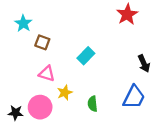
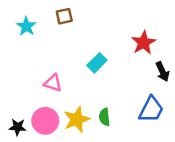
red star: (127, 14) -> (144, 43), moved
brown square: (42, 42) -> (64, 16), moved, turned -32
yellow star: (65, 93) -> (77, 120), moved, size x1.5

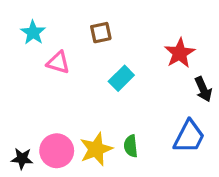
brown square: (64, 16) -> (101, 33), moved
pink triangle: (53, 83) -> (58, 62), moved

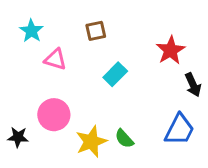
green semicircle: (131, 146) -> (124, 139), turned -36
pink circle: (57, 151) -> (54, 115), moved
black star: (22, 159) -> (18, 137), moved

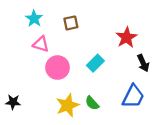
cyan star: (31, 31) -> (34, 19), moved
cyan rectangle: (115, 74) -> (95, 63), moved
pink circle: (54, 115) -> (58, 68), moved

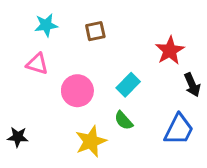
cyan star: (34, 19) -> (46, 25), turned 30
pink triangle: (41, 44) -> (37, 64), moved
green semicircle: (92, 103) -> (124, 121), moved

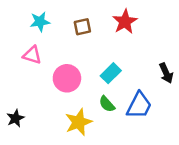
red star: (170, 50) -> (125, 22), moved
blue trapezoid: (179, 129) -> (139, 105), moved
black star: (18, 137) -> (15, 118), turned -30

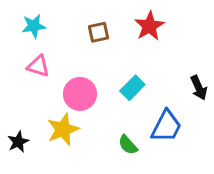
cyan star: (40, 22) -> (34, 26), moved
green semicircle: (107, 104) -> (128, 145), moved
yellow star: (79, 122) -> (63, 129), moved

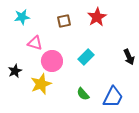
pink triangle: (38, 66) -> (35, 43), moved
blue trapezoid: (166, 126) -> (113, 97), moved
black star: (18, 142) -> (15, 71), moved

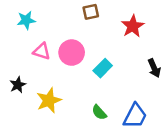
red star: (97, 17) -> (133, 26), moved
brown square: (64, 21) -> (91, 12), moved
pink circle: (52, 61) -> (72, 53), moved

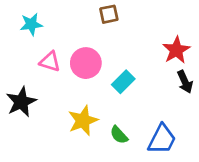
red star: (133, 26) -> (176, 50), moved
black star: (18, 85) -> (21, 102), size x1.5
yellow star: (49, 100) -> (83, 121), moved

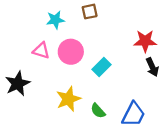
cyan star: (31, 24) -> (55, 20), moved
red star: (176, 50) -> (145, 41), turned 30

